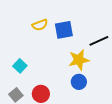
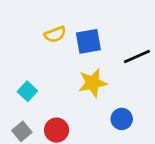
yellow star: (79, 60) -> (93, 83), moved
blue circle: (79, 82) -> (122, 119), moved

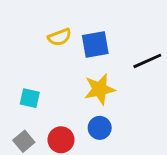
cyan square: (27, 91) -> (30, 98), turned -30
blue circle: (122, 119) -> (100, 128), moved

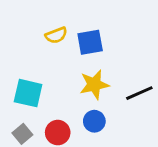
black line: (147, 61) -> (139, 93), moved
cyan square: (30, 98) -> (28, 93), size x1.5

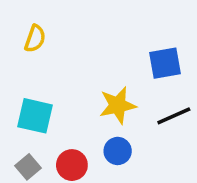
yellow semicircle: (56, 35) -> (35, 39), moved, turned -50
blue square: (90, 42) -> (165, 63), moved

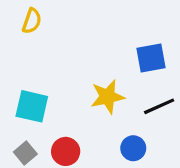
yellow semicircle: (35, 39) -> (32, 21), moved
blue circle: (118, 151) -> (133, 148), moved

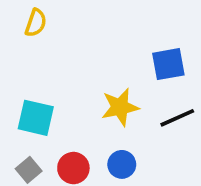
blue circle: (133, 148) -> (122, 164), moved

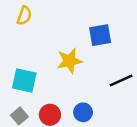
blue square: (168, 64) -> (100, 35), moved
yellow star: (120, 107) -> (70, 61), moved

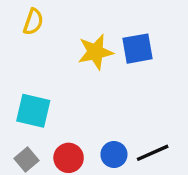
yellow star: (70, 61) -> (95, 52), moved
black line: (121, 80) -> (153, 153), moved

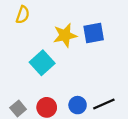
cyan square: (33, 111) -> (42, 63), moved, turned 35

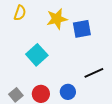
yellow star: (65, 35) -> (57, 19), moved
black line: (104, 104) -> (94, 73), moved

